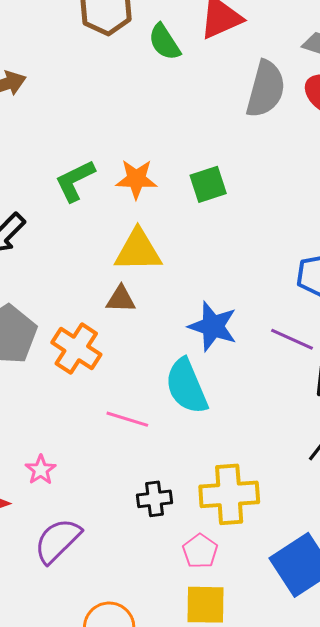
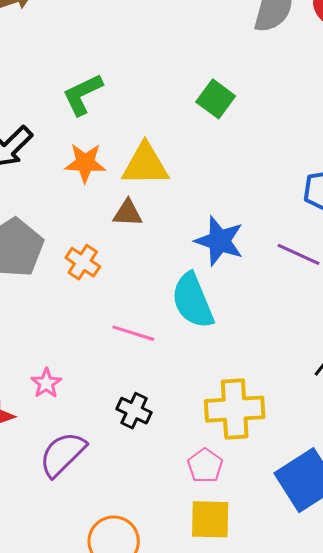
orange star: (136, 179) -> (85, 163), moved
green square: (208, 184) -> (216, 99), turned -36
orange cross: (76, 348) -> (83, 262), size x0.7
black cross: (155, 499) -> (134, 411), moved, turned 32

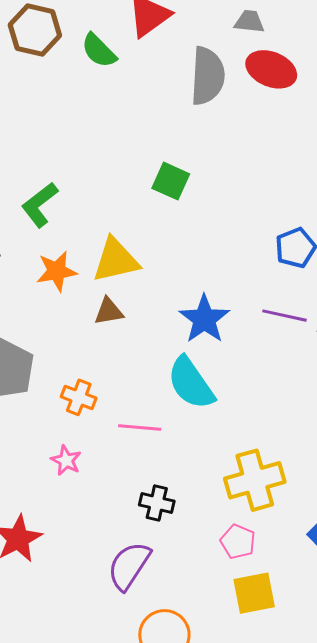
blue star: (219, 241) -> (204, 319), turned 30
orange cross: (83, 262) -> (79, 397), moved
pink star: (46, 383) -> (66, 460), moved
purple semicircle: (63, 454) -> (129, 566), moved

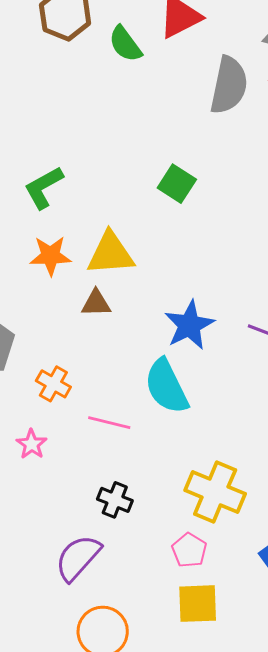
yellow cross: (255, 480) -> (215, 492), turned 30

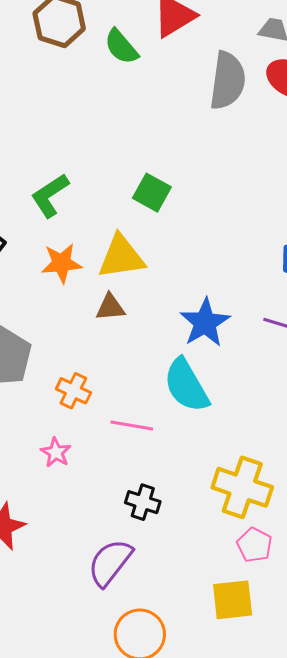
green square: (177, 184) -> (152, 193), moved
pink pentagon: (189, 550) -> (254, 545), moved

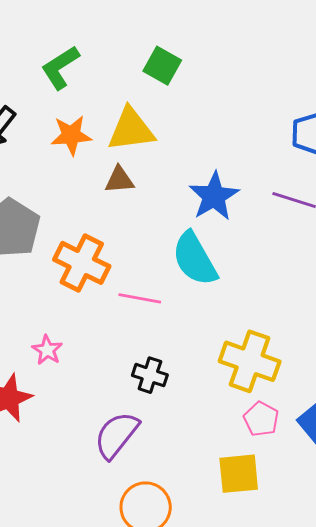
orange cross: (73, 391) -> (82, 263), size x1.6
pink star: (56, 452) -> (47, 350), moved

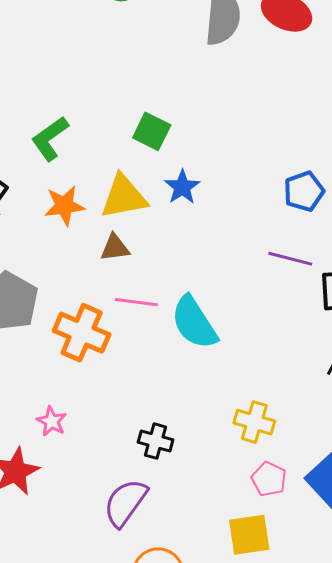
blue star: (214, 196) -> (182, 187), moved, size x0.7
pink line: (140, 298) -> (136, 302), moved
yellow cross: (250, 361) -> (254, 422), size x0.7

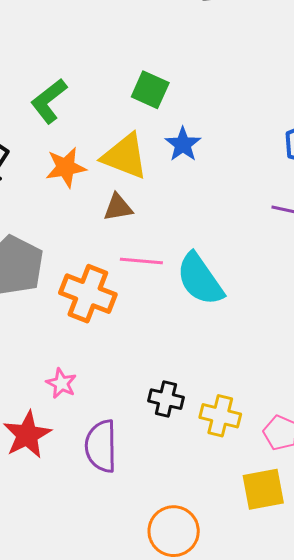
yellow triangle: (124, 197) -> (125, 156), turned 34
yellow cross: (254, 422) -> (220, 416), moved
purple semicircle: (125, 503) -> (101, 446), moved, turned -34

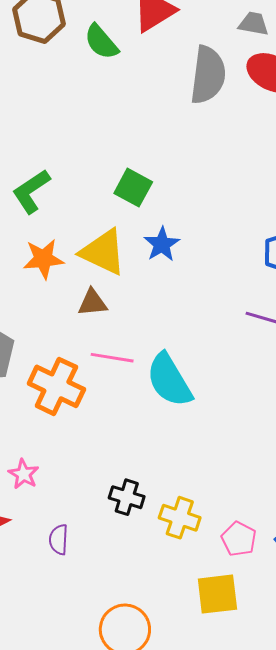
purple semicircle: (101, 446) -> (59, 539), size x0.6

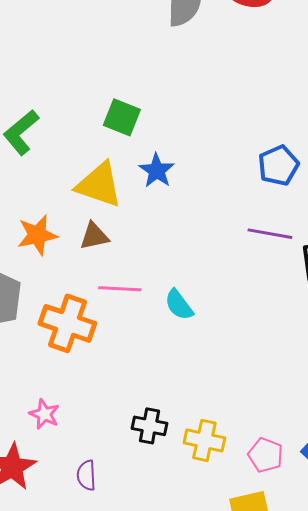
orange star: (43, 259) -> (37, 235), moved
cyan semicircle: (169, 380) -> (179, 305), size x0.6

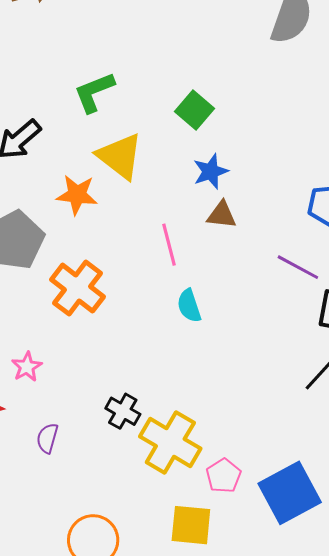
yellow triangle: (99, 185) -> (120, 156), moved
brown triangle: (94, 236) -> (222, 215), moved
pink line: (120, 289) -> (169, 245), moved, turned 54
yellow cross: (204, 440) -> (170, 443), size x1.5

